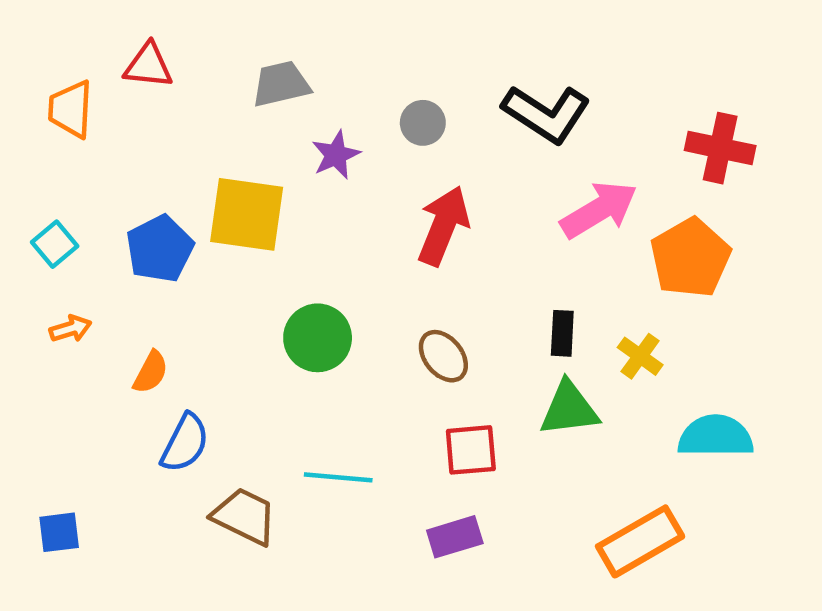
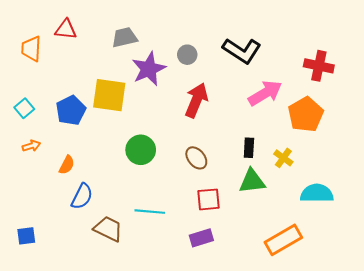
purple star: (336, 155) -> (149, 69), size x1.6

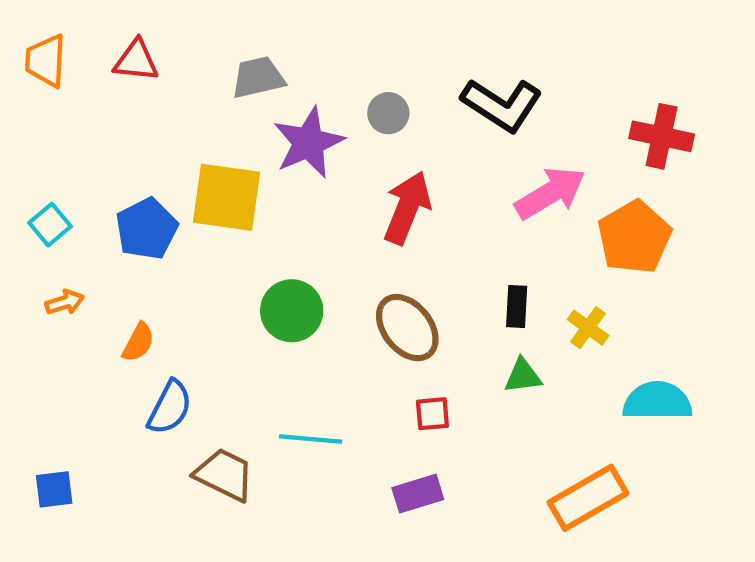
orange trapezoid: (31, 49) -> (46, 61), moved
brown ellipse: (196, 158) -> (407, 328), size x1.4
green triangle: (252, 181) -> (523, 376), size x0.7
red square: (208, 199) -> (432, 414), size x0.7

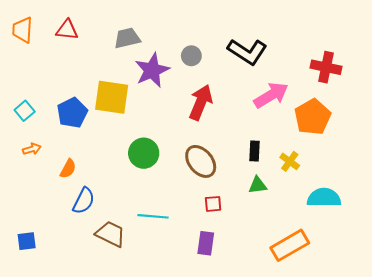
purple rectangle: (418, 494) -> (206, 243), turned -65

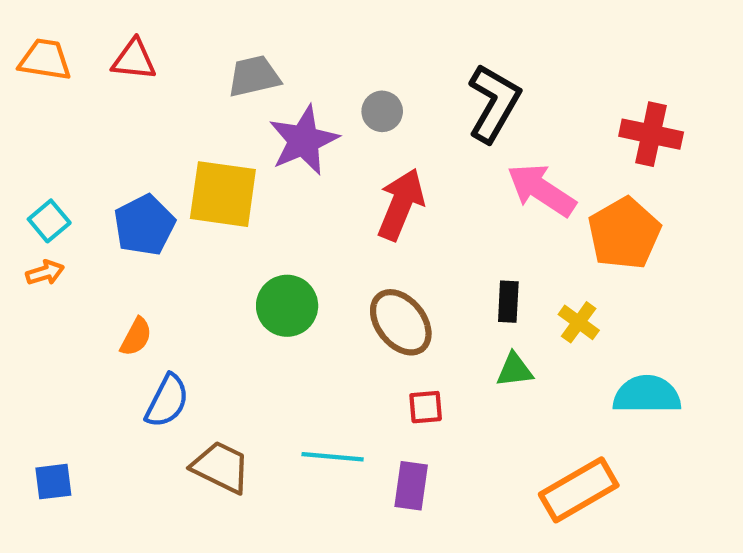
orange trapezoid: (23, 30) -> (45, 60), turned 96
black L-shape: (247, 52) -> (494, 103), turned -93
pink arrow: (271, 95) -> (541, 190), turned -116
orange arrow: (32, 149) -> (45, 273), moved
cyan line: (153, 216) -> (333, 457), moved

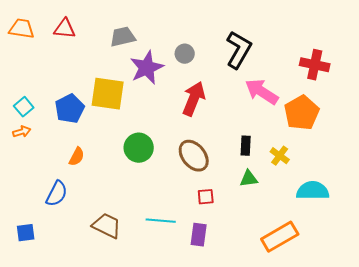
orange semicircle: (136, 337) -> (77, 157), moved
blue semicircle: (167, 401) -> (57, 194), moved

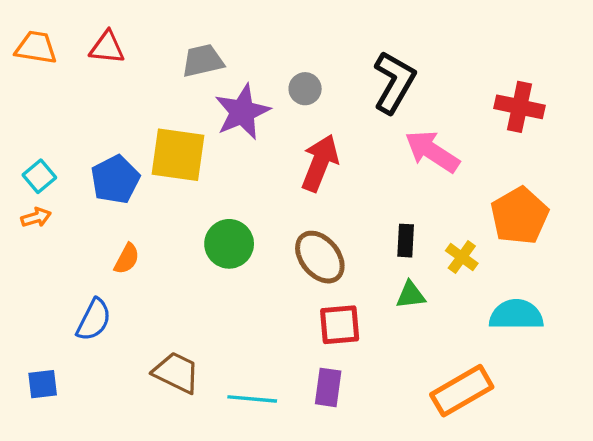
orange pentagon: (302, 113) -> (520, 216), moved
red square: (206, 197) -> (340, 325), size x1.5
cyan line: (161, 221) -> (252, 399), moved

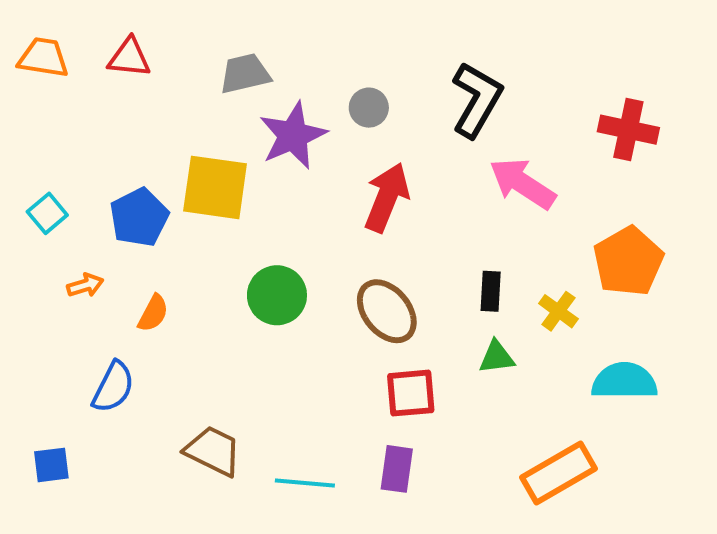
orange arrow: (36, 217) -> (85, 285), moved

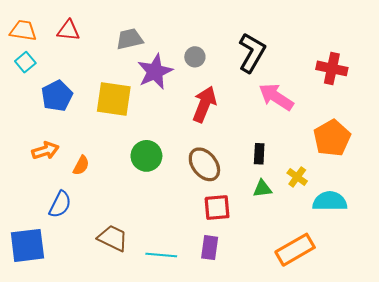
cyan square: (47, 213) -> (25, 62), moved
blue pentagon: (139, 217) -> (57, 96), moved
orange arrow: (85, 285) -> (45, 151), size x1.4
yellow cross: (558, 311) -> (297, 177), moved
blue square: (51, 465) -> (27, 245), size x1.8

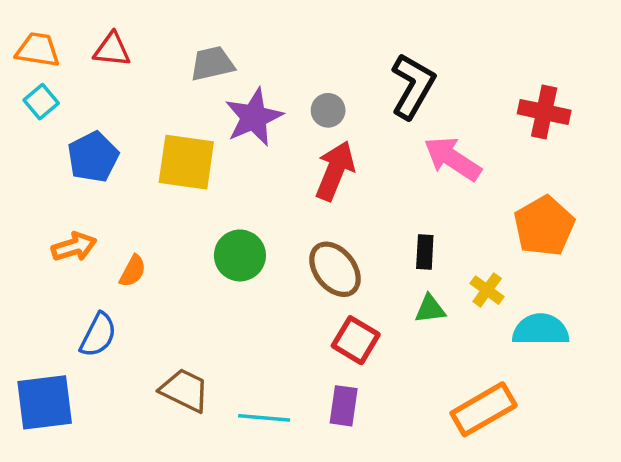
gray circle: (195, 57) -> (328, 110), moved
red square: (217, 208) -> (356, 340), turned 36

